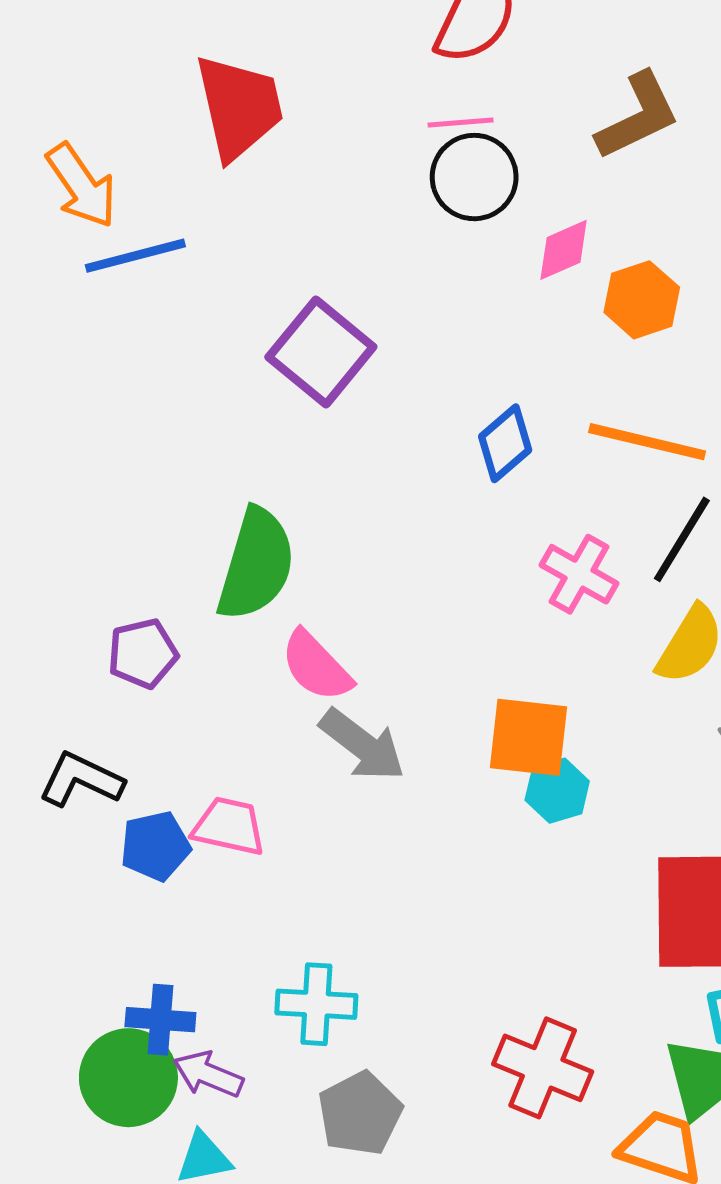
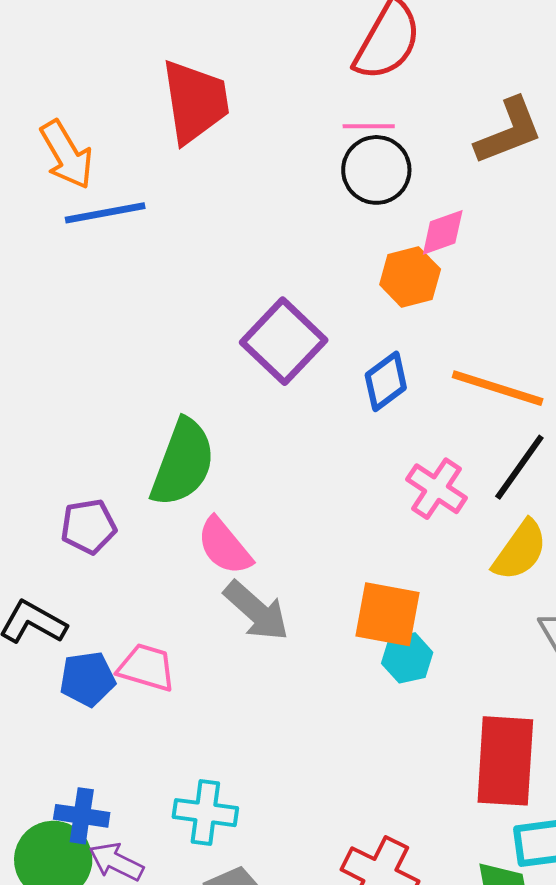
orange hexagon: (642, 300) -> (410, 277), moved
purple square: (321, 352) -> (284, 341), moved

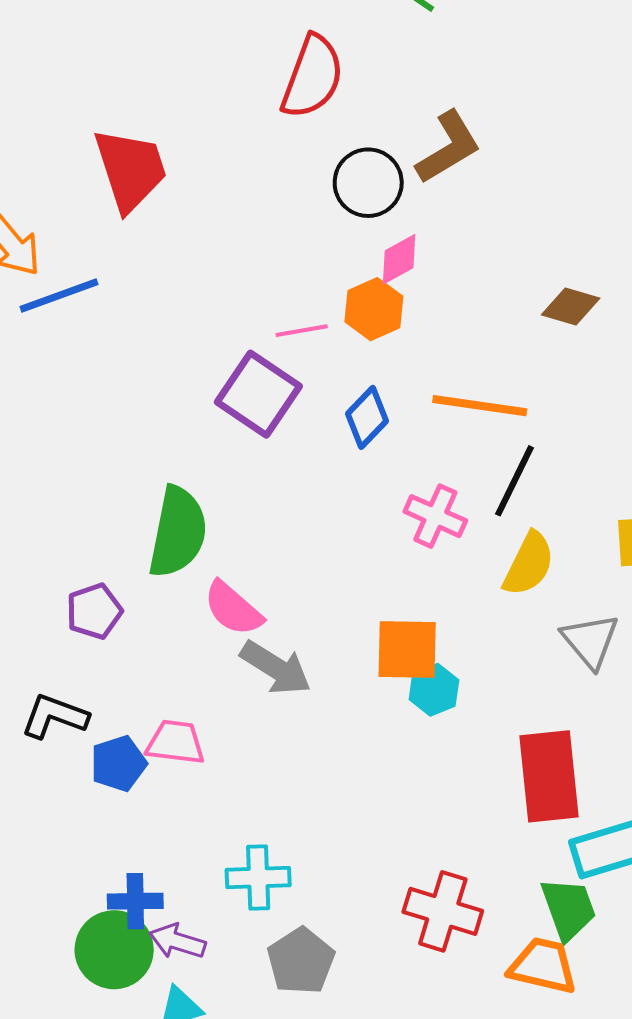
pink line: (369, 126) -> (302, 331), moved
black circle: (376, 170) -> (368, 183), moved

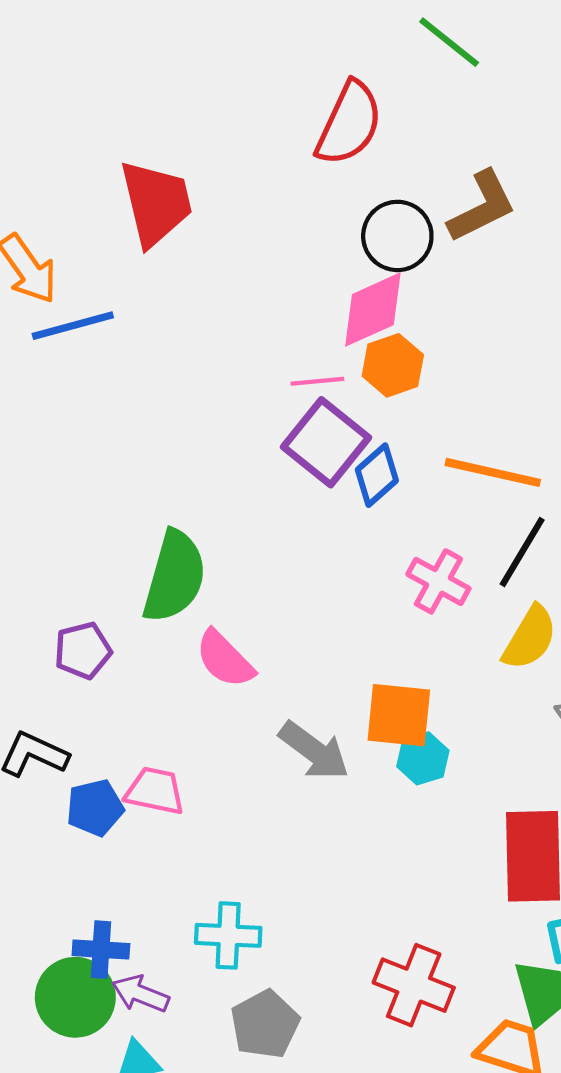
pink diamond: (399, 259) -> (373, 310), moved, size x1.5
purple square: (258, 394) -> (326, 442), moved
gray arrow: (276, 668) -> (314, 751), moved

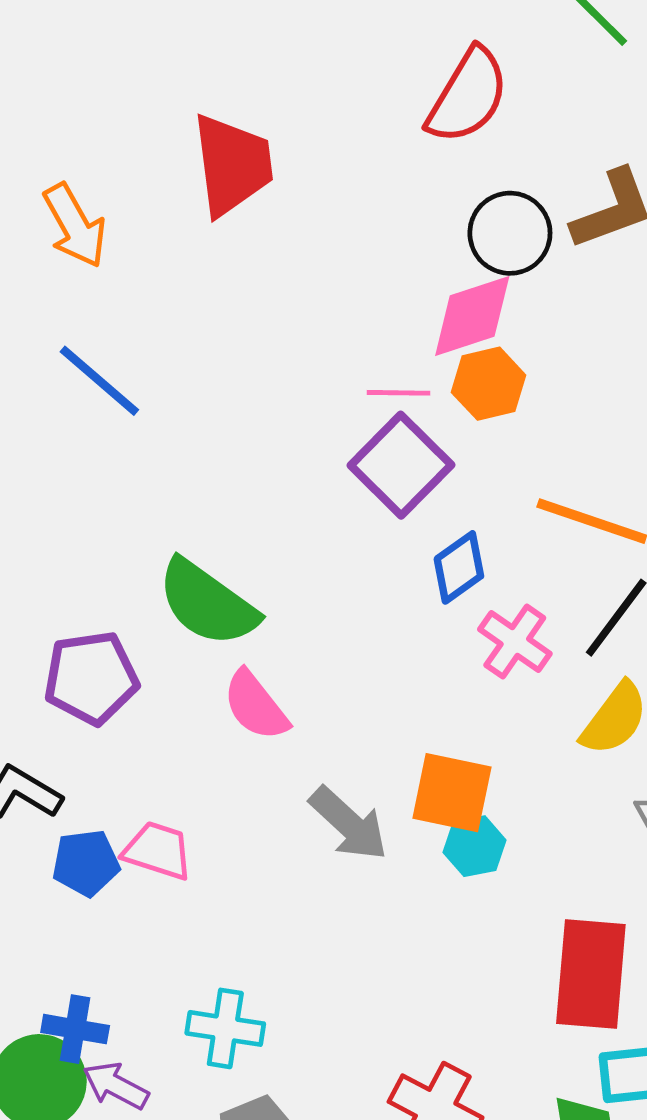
blue line: (73, 326) -> (99, 381), moved, turned 50
blue diamond: (377, 475) -> (459, 567), moved
green semicircle: (175, 577) -> (207, 603), turned 104
purple pentagon: (83, 651) -> (91, 678), size x1.4

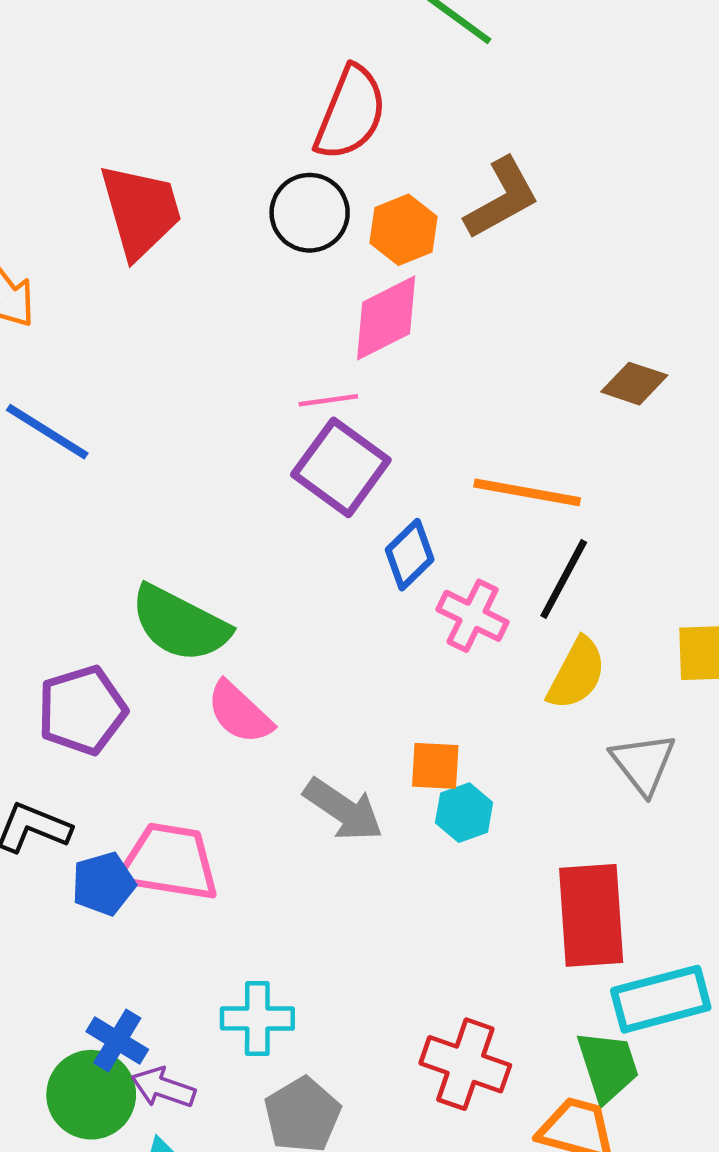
black circle: (510, 233) -> (310, 213), moved
orange hexagon: (489, 384) -> (404, 230), moved
orange square: (452, 793) -> (435, 766), size x0.7
pink trapezoid: (158, 851) -> (169, 862), size x1.5
blue cross: (75, 1029) -> (117, 1041), turned 30

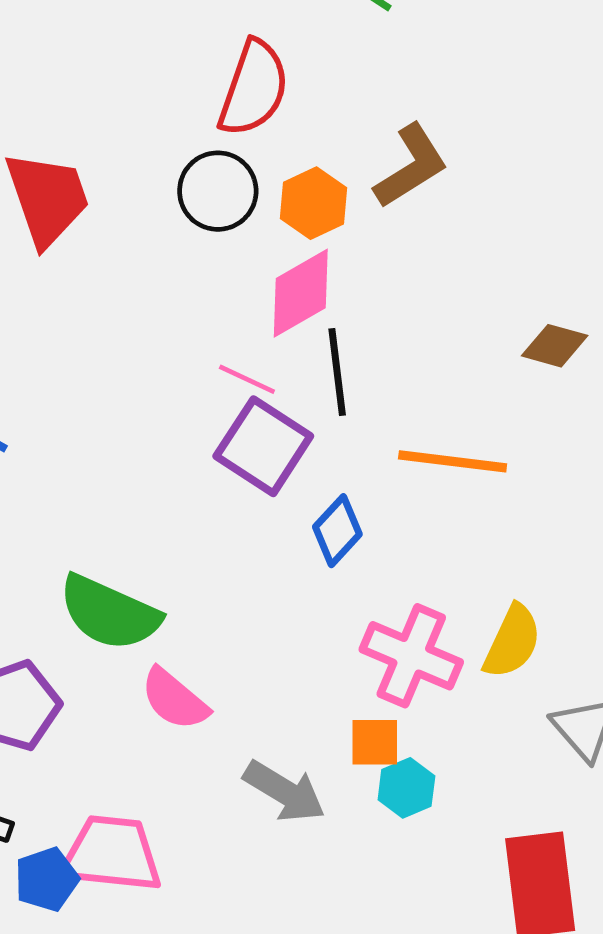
pink line: (328, 400) -> (247, 379), turned 36
black line: (564, 579) -> (337, 372), moved, turned -32
pink cross: (473, 616) -> (411, 656), moved, size x1.4

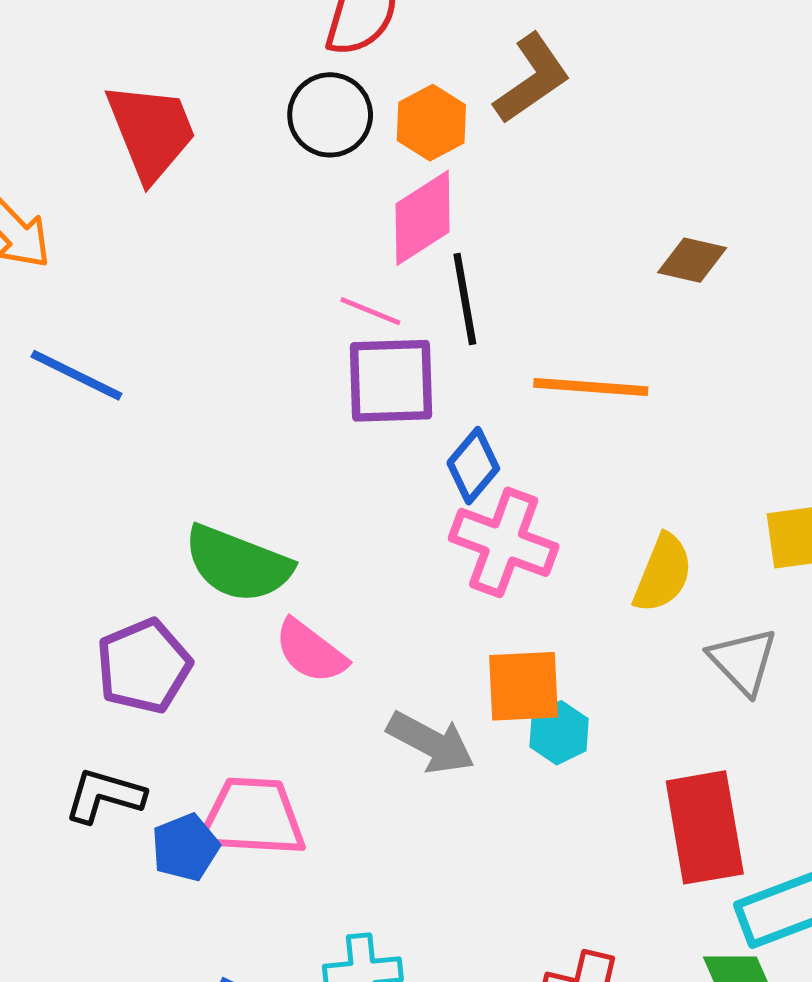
purple square: (263, 446) -> (391, 381), turned -32
pink cross: (411, 656) -> (504, 542), moved
orange square: (375, 742) -> (523, 686), size x1.4

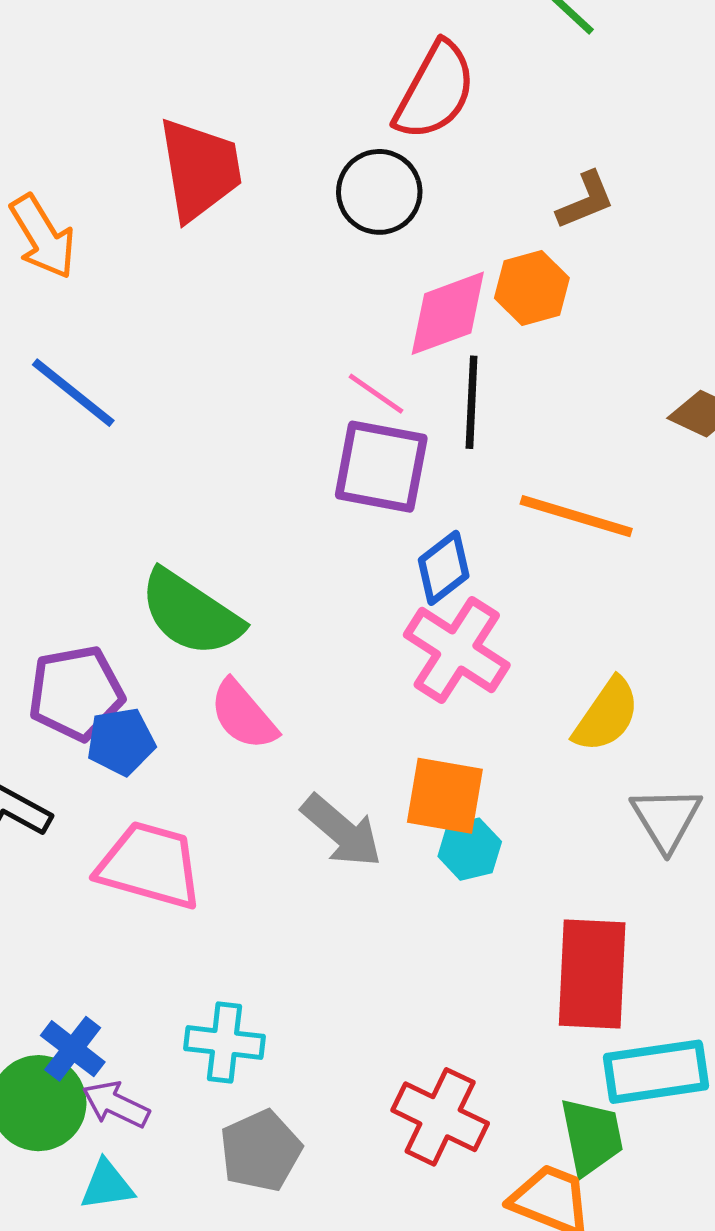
brown L-shape: (532, 79) -> (586, 200), size x0.7
orange hexagon: (431, 123) -> (532, 288), moved
blue pentagon: (185, 847) -> (121, 742), moved

